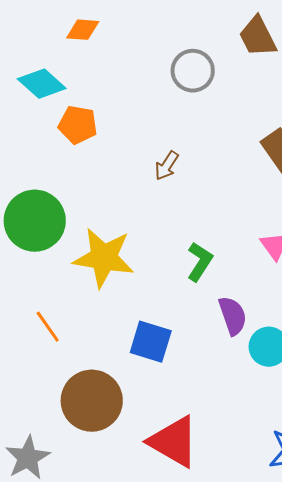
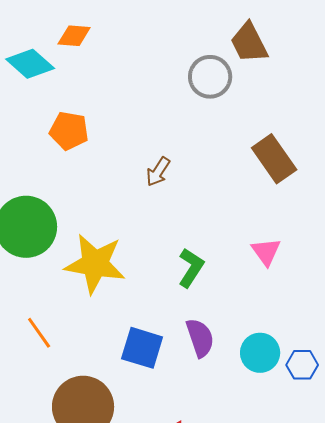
gray circle: (193, 71) -> (210, 77), moved
cyan diamond: (42, 84) -> (30, 64), moved
purple semicircle: (233, 316) -> (200, 338), moved

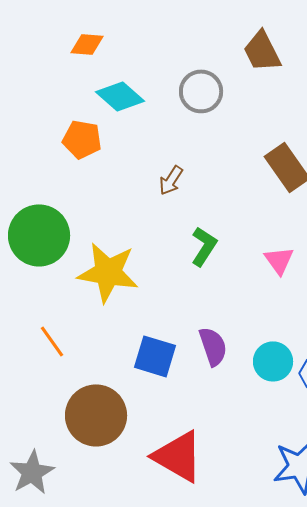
cyan diamond: (30, 64) -> (120, 96), moved
gray circle: (210, 77) -> (201, 91), moved
green L-shape: (191, 268) -> (204, 246), moved

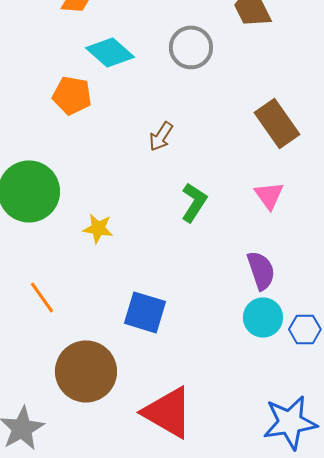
pink triangle: (279, 260) -> (269, 195), moved
yellow star: (108, 272) -> (98, 228), size x0.5
purple semicircle: (213, 346) -> (261, 270), moved

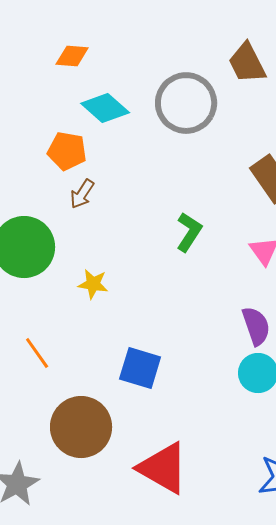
gray circle: (191, 47) -> (186, 103), size x1.4
brown arrow: (161, 136) -> (82, 194), moved
green L-shape: (194, 202) -> (189, 232), moved

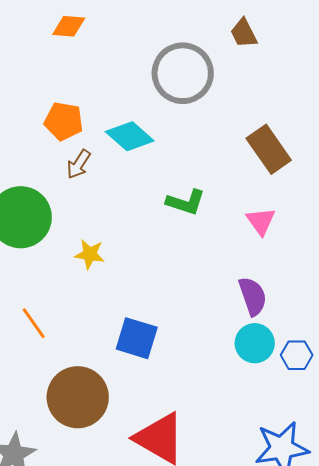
brown trapezoid: (247, 63) -> (244, 33), size x0.7
cyan diamond: (105, 108) -> (130, 136), moved
green L-shape: (189, 232) -> (186, 202), turned 75

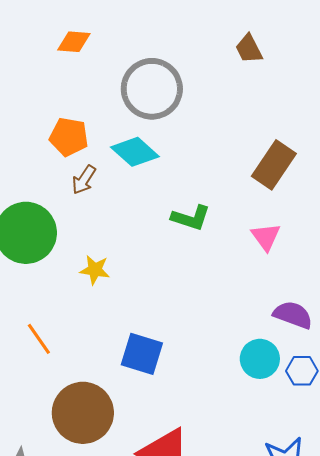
gray circle: (183, 73) -> (152, 89), moved
brown rectangle: (269, 149) -> (274, 165), turned 69
purple semicircle: (253, 296) -> (293, 315), moved, turned -51

